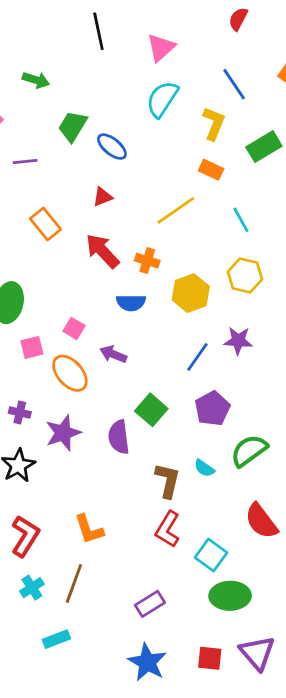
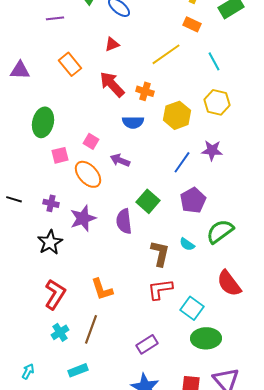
red L-shape: (168, 529) -> (160, 289), turned 52

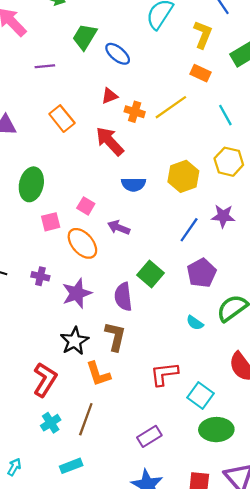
orange cross: (145, 91) -> (135, 112), moved
black star: (50, 242) -> (74, 341), moved
brown L-shape: (160, 253) -> (115, 336), moved

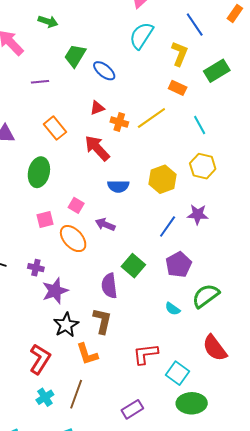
green ellipse: (31, 184) -> (39, 172), moved
purple star: (77, 293) -> (55, 291), moved

